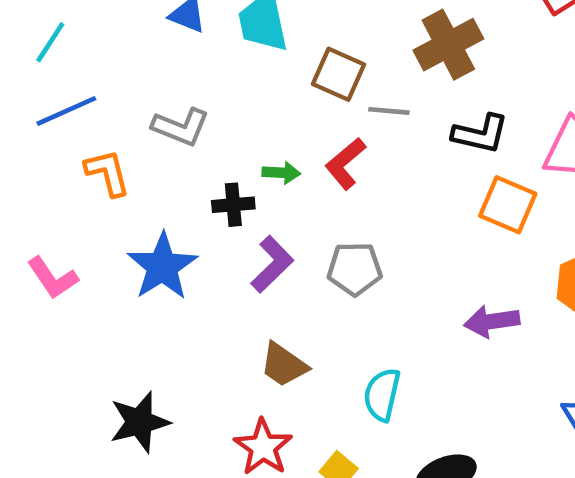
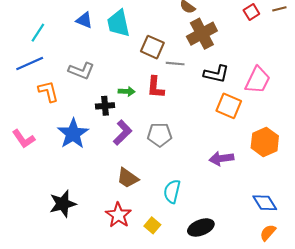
cyan line: (50, 42) -> (38, 33), moved
red L-shape: (345, 164) -> (156, 87), turned -45

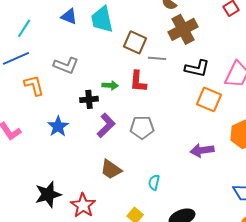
blue star: (73, 134) -> (58, 126), size x0.7
cyan semicircle: (172, 191) -> (154, 182), size x0.7
red star: (118, 215) -> (83, 205), moved

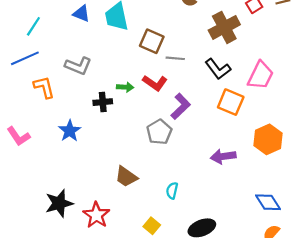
brown cross: (183, 29) -> (224, 27), moved
black L-shape: (197, 68) -> (218, 69), turned 40
red L-shape: (138, 81) -> (155, 83), turned -60
purple L-shape: (106, 125) -> (181, 106), moved
gray pentagon: (142, 127) -> (159, 132), turned -30

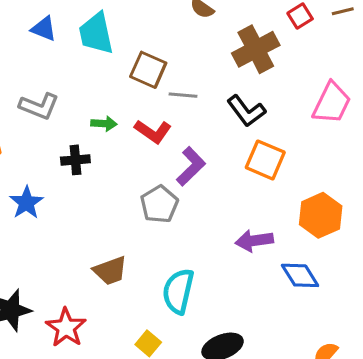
pink trapezoid: (261, 75) -> (332, 103), moved
green arrow: (125, 87) -> (104, 124), moved
brown trapezoid: (126, 177) -> (110, 271), turned -55
cyan semicircle: (172, 191) -> (178, 291), size x1.8
blue diamond: (268, 202) -> (300, 275), moved

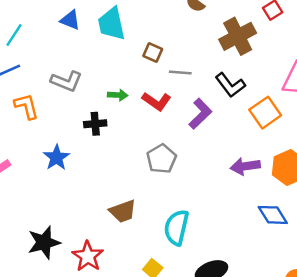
brown square: (148, 70) -> (153, 53), size x0.7
orange square: (265, 160) -> (265, 113), moved, turned 32
purple L-shape: (191, 166) -> (200, 114), moved
purple arrow: (254, 241) -> (245, 166), moved

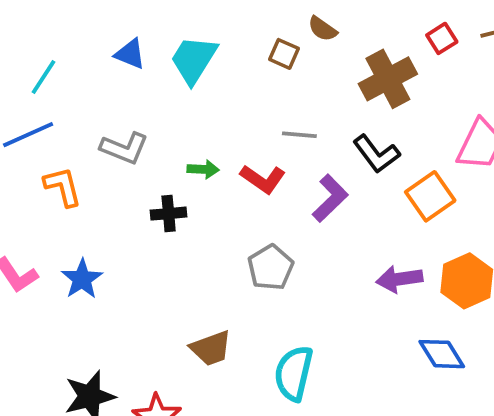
cyan trapezoid: (111, 24) -> (194, 60), turned 44
brown square: (153, 53) -> (284, 54), moved
blue star: (56, 157) -> (82, 279), moved

